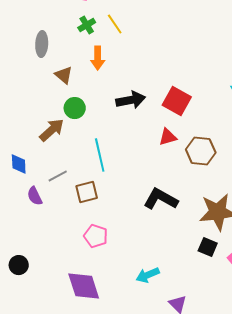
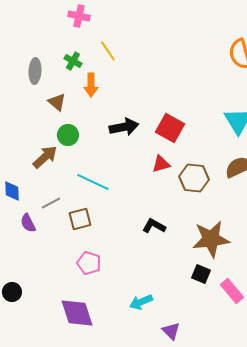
green cross: (87, 25) -> (73, 61), moved, turned -30
cyan line: (100, 155) -> (93, 182), turned -52
black L-shape: (161, 199) -> (154, 226), size x0.7

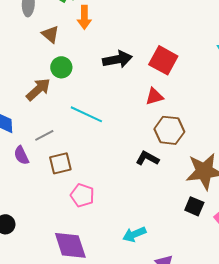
brown hexagon: (194, 178) -> (169, 130), moved
brown square: (80, 219) -> (60, 163), moved

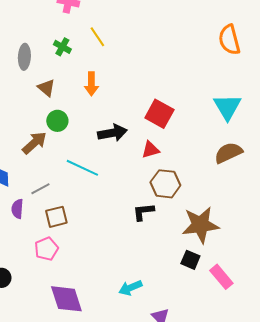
orange arrow: (84, 17) -> (91, 84), moved
black arrow: (117, 59) -> (112, 133), moved
purple semicircle: (21, 155) -> (17, 209), turned 30
black L-shape: (147, 158) -> (143, 212), turned -35
pink pentagon: (82, 195) -> (46, 249), moved, turned 30

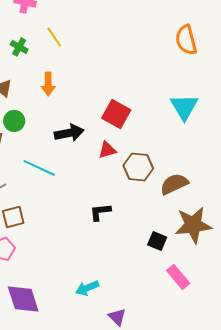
brown semicircle: (228, 153) -> (174, 184), moved
brown hexagon: (165, 184) -> (138, 167), moved
brown star: (200, 225) -> (193, 225), moved
black square: (190, 260) -> (157, 241), moved

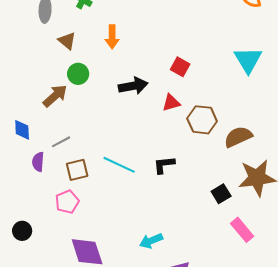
red square: (116, 114) -> (180, 67), size x0.7
cyan line: (39, 168) -> (119, 165), moved
black square: (157, 241) -> (221, 194), turned 36

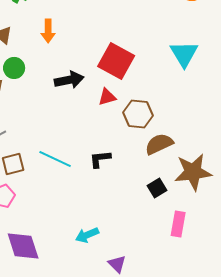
red square: (180, 67) -> (116, 61), size x1.8
brown semicircle: (238, 137) -> (159, 144), moved
pink rectangle: (242, 230) -> (178, 224), turned 50

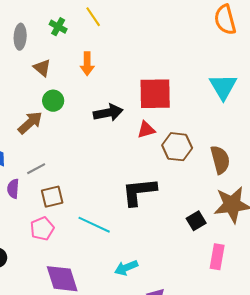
red square: (116, 61) -> (155, 94), turned -30
brown semicircle: (159, 144) -> (220, 160), moved, turned 100
cyan line: (55, 159) -> (94, 225), moved
black L-shape: (100, 159) -> (139, 192), size x1.6

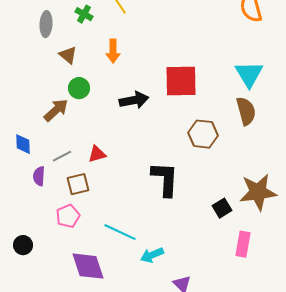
red triangle: (146, 130) -> (97, 154), moved
brown semicircle: (220, 160) -> (246, 111), moved
black L-shape: (139, 192) -> (165, 179), turned 99
cyan line: (94, 225) -> (120, 232), moved

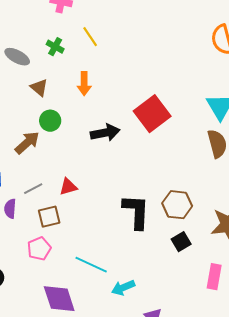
gray ellipse: (46, 24) -> (17, 57), turned -65
red square: (181, 81) -> (152, 114), turned -36
brown hexagon: (203, 134) -> (177, 205), moved
black square: (222, 208) -> (181, 242), moved

